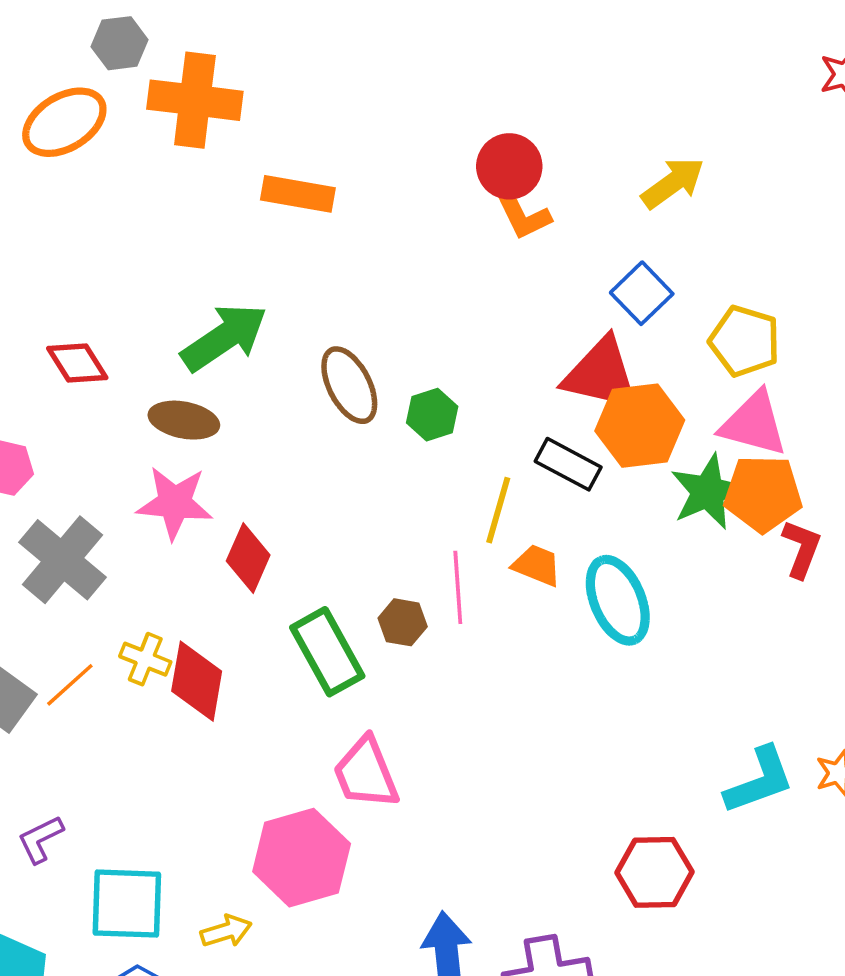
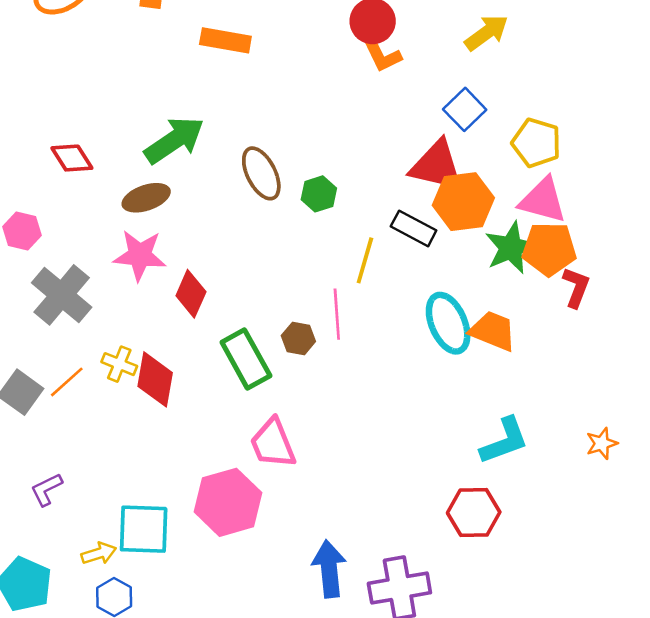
brown ellipse: (184, 420) -> (146, 198), turned -30
orange trapezoid: (537, 565) -> (493, 331), moved, size x1.4
cyan L-shape: (759, 780) -> (504, 441), moved
cyan square: (127, 904) -> (144, 529), moved
yellow arrow: (226, 931) -> (99, 553), moved

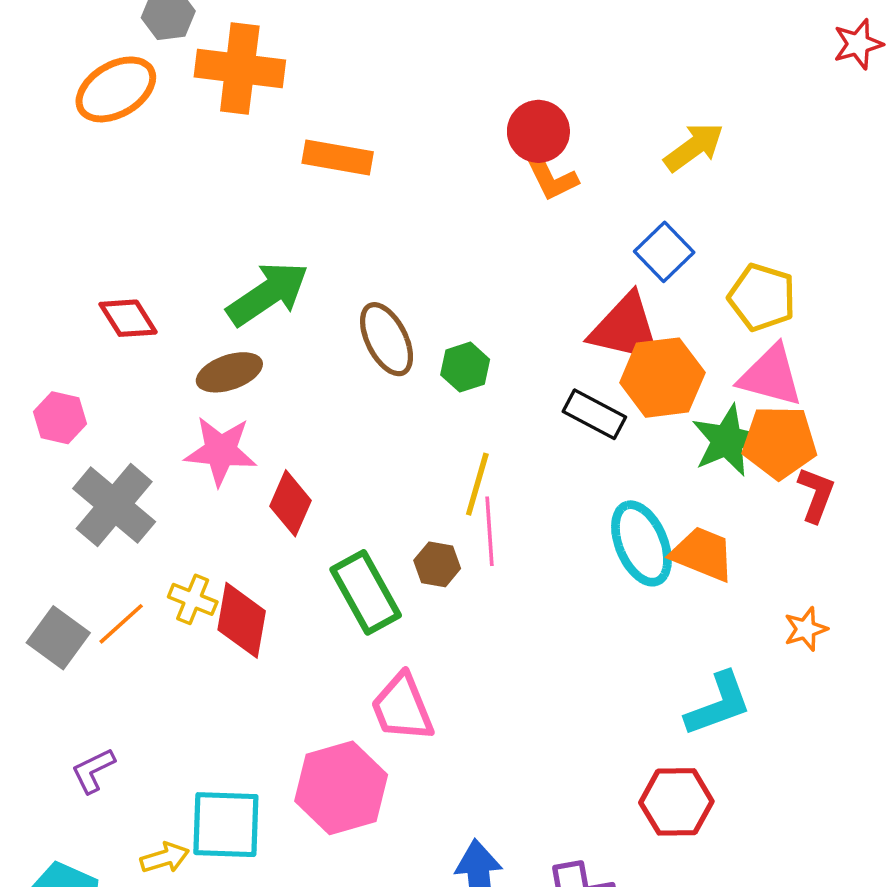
yellow line: (365, 260) -> (477, 484), moved
orange star: (602, 443) -> (806, 629), moved

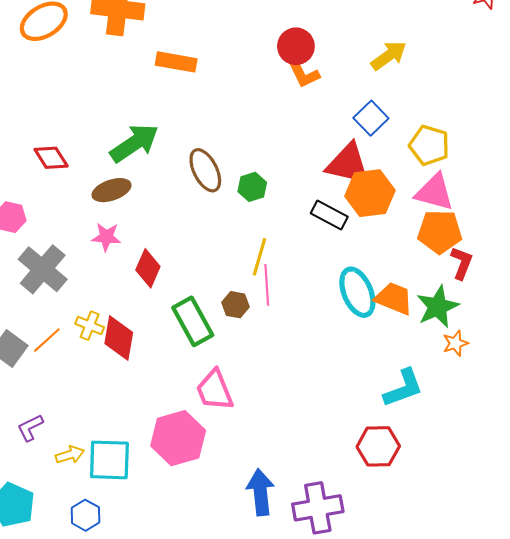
green star: (727, 440) -> (438, 307), moved
pink star: (221, 451) -> (106, 237), size x0.7
yellow arrow: (165, 858) -> (70, 455), moved

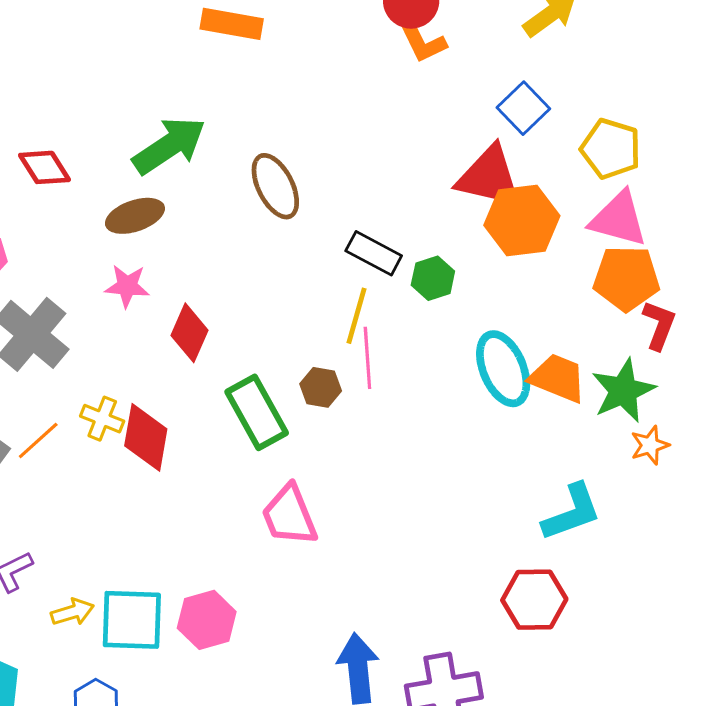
green hexagon: (252, 187) -> (433, 278), moved
black rectangle: (329, 215) -> (374, 253), moved
pink hexagon: (178, 438) -> (207, 620), moved, size x0.7

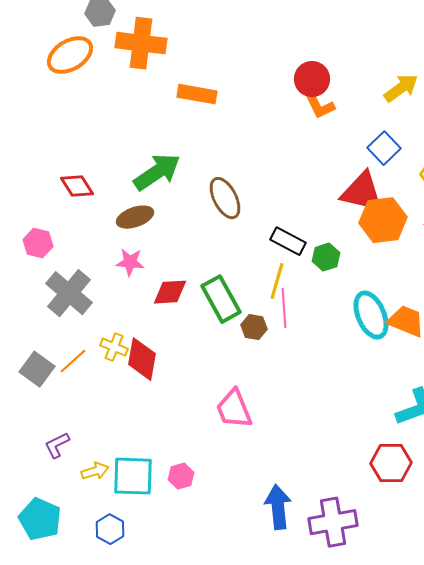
red diamond: (190, 333) -> (170, 292), turned 63
green rectangle: (257, 412) -> (221, 299), moved
pink hexagon: (207, 620) -> (181, 476), size x0.7

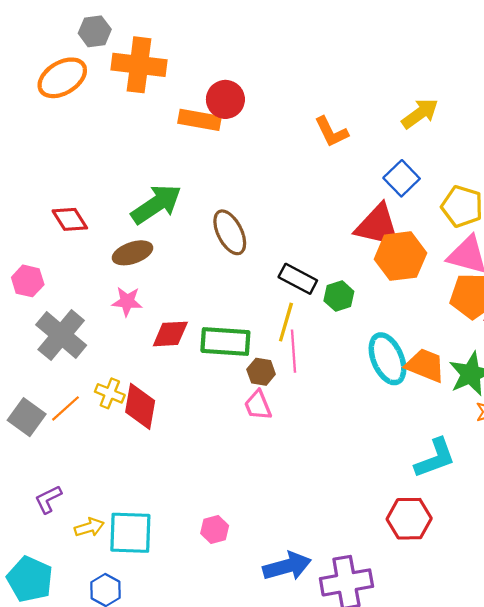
red circle: (312, 79) -> (225, 99), moved
green rectangle: (221, 299) -> (225, 341), turned -57
pink trapezoid: (234, 409) -> (258, 405), moved, size x0.7
pink hexagon: (181, 476) -> (215, 529), moved
blue arrow: (278, 507) -> (287, 566), turned 81

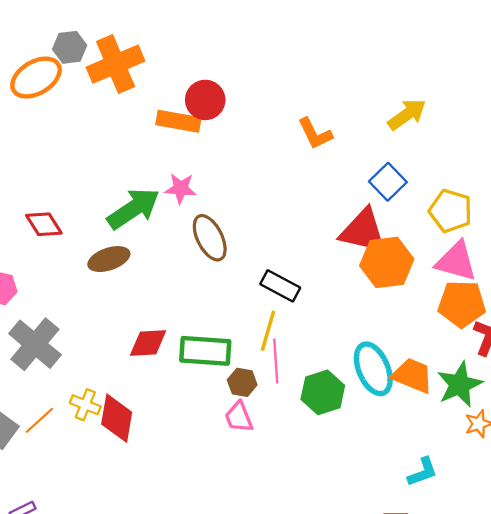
gray hexagon: (95, 31) -> (70, 47), moved
orange cross: (139, 65) -> (116, 64), turned -30
green hexagon: (339, 296) -> (323, 392), moved, size x1.4
pink star: (127, 301) -> (181, 188), moved
cyan L-shape: (435, 458) -> (423, 472), size x0.7

